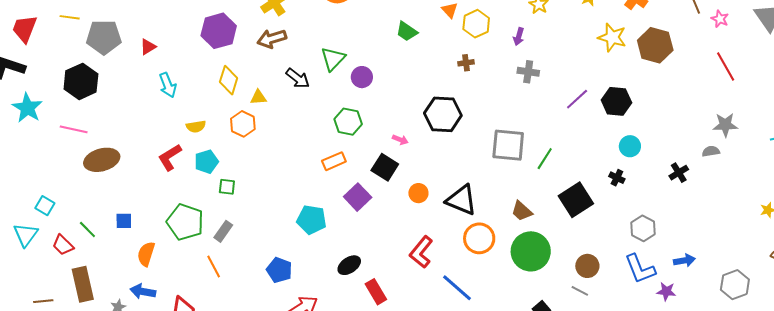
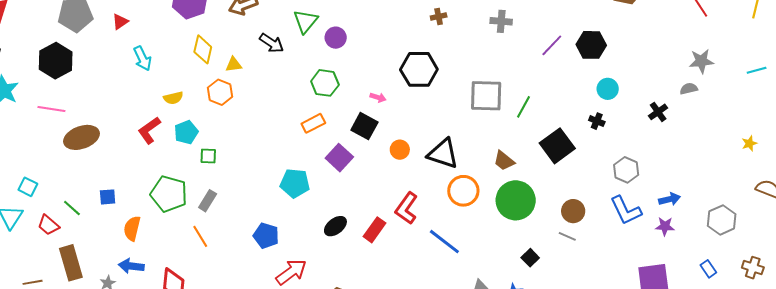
purple star: (666, 291) -> (665, 226), moved
red rectangle: (376, 292) -> (375, 230), moved, turned 70

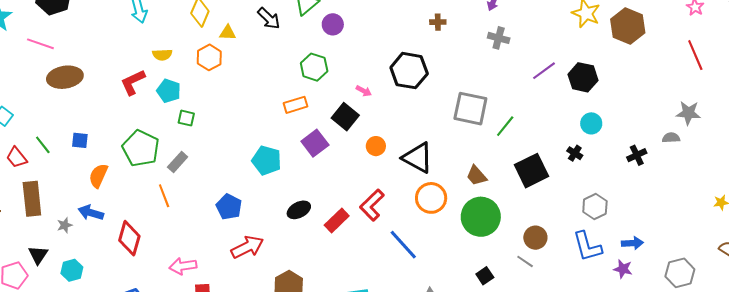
cyan pentagon: (186, 132) -> (169, 91), turned 30

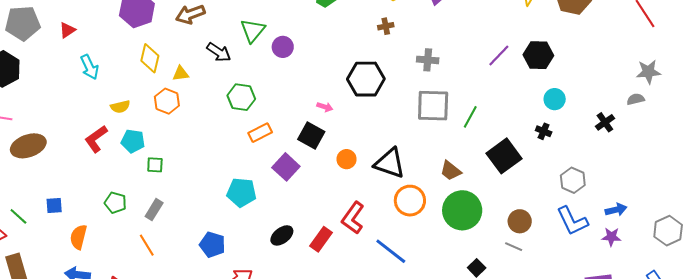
gray cross: (499, 38) -> (428, 60), moved
green hexagon: (314, 67) -> (241, 97), moved
green pentagon: (141, 148) -> (115, 203), size x0.6

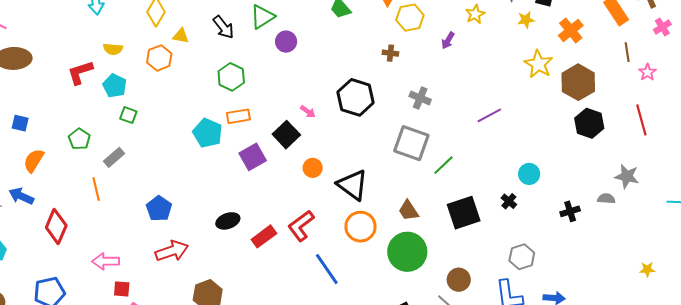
black hexagon: (538, 55) -> (589, 123), moved
cyan pentagon: (241, 192) -> (208, 133), moved

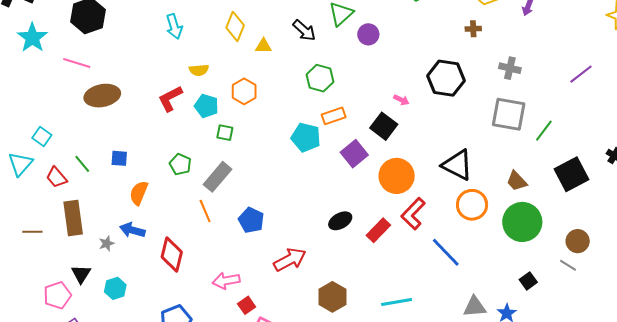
orange hexagon: (159, 58) -> (244, 91), moved
gray rectangle: (114, 157) -> (218, 177), size x1.4
orange circle: (313, 168) -> (397, 176), moved, size x1.8
blue pentagon: (159, 209) -> (251, 220), moved
red square: (122, 289) -> (247, 305), turned -30

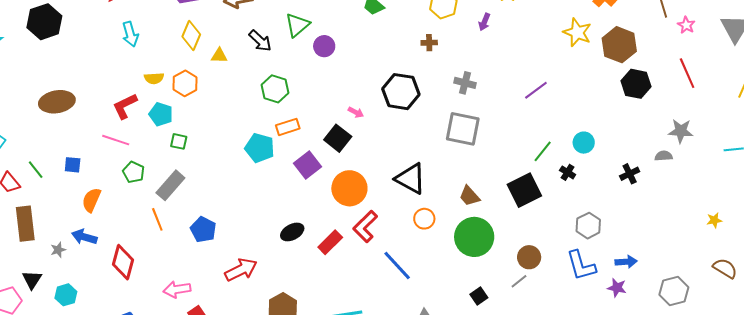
pink line: (77, 63) -> (116, 140), moved
orange hexagon: (244, 91) -> (185, 83), moved
green line: (544, 131) -> (543, 151), moved
orange circle: (472, 205) -> (424, 219), size x0.7
gray line: (568, 265) -> (519, 281), turned -72

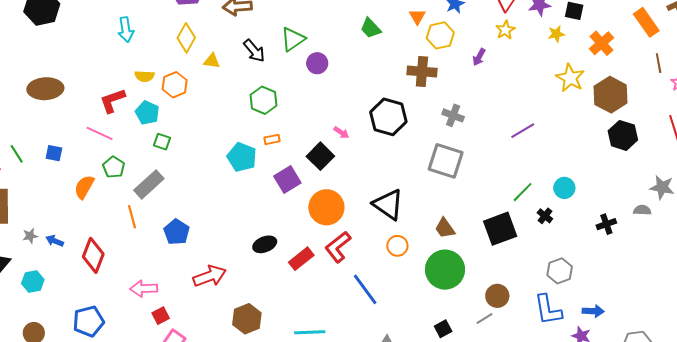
brown cross: (429, 43) -> (422, 72), size x1.8
orange rectangle: (288, 127) -> (272, 139), size x0.7
orange semicircle: (91, 200) -> (84, 187), moved
blue arrow: (84, 237) -> (55, 241), moved, size x0.7

